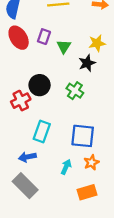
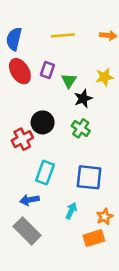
black star: (87, 63) -> (83, 99), moved
orange star: (91, 162) -> (105, 217), moved

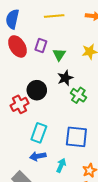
black star: (83, 99) -> (65, 78), moved
green cross: (81, 128) -> (78, 95), moved
blue arrow: (29, 200) -> (38, 156), moved

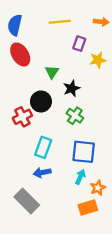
purple rectangle: (41, 45) -> (79, 44), moved
green triangle: (59, 55) -> (52, 72), moved
green cross: (78, 95) -> (75, 116), moved
cyan arrow: (61, 165) -> (80, 177), moved

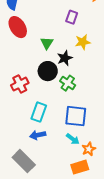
yellow star: (98, 60) -> (83, 42), moved
black circle: (41, 101) -> (48, 71), moved
cyan arrow: (80, 177) -> (73, 139), turned 104

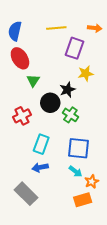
purple rectangle: (72, 17) -> (75, 48), size x1.5
green triangle: (47, 43) -> (33, 81), moved

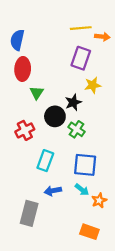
yellow line: (56, 28) -> (81, 28), moved
red ellipse: (20, 58) -> (23, 69), turned 35
blue arrow: (40, 167) -> (53, 191), moved
gray rectangle: (26, 194) -> (29, 213), turned 60
orange rectangle: (83, 200) -> (89, 232), moved, turned 36

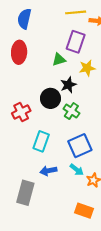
blue semicircle: (17, 40) -> (24, 19), moved
green triangle: (37, 93) -> (59, 60), moved, turned 40
blue square: (85, 165) -> (80, 146), turned -30

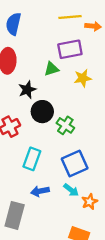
purple rectangle: (76, 42) -> (70, 49), turned 60
black star: (68, 85) -> (27, 90), moved

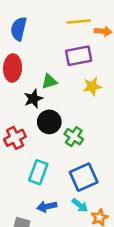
green triangle: (51, 69) -> (49, 82), moved

